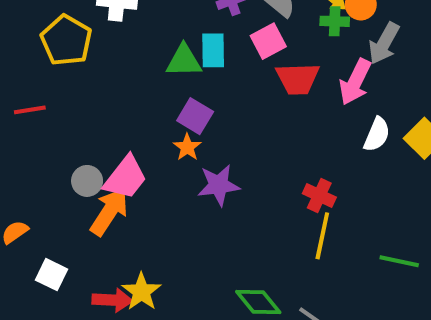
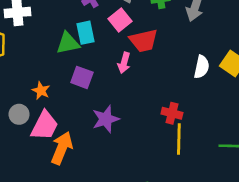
pink arrow: (355, 82) -> (124, 63), moved, size x0.7
orange star: (187, 147) -> (41, 91), moved
gray circle: (87, 181) -> (19, 114), moved
orange arrow: (109, 212) -> (62, 148), moved

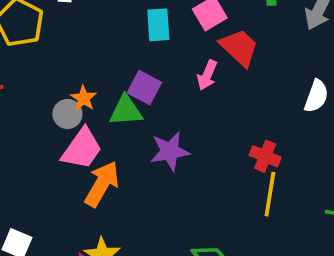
red trapezoid: (144, 41) -> (239, 48), turned -132
green triangle: (68, 43) -> (126, 111), moved
gray circle: (19, 114) -> (67, 114), moved

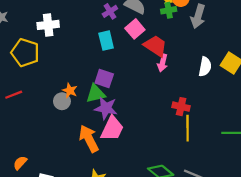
pink arrow: (207, 75) -> (163, 63), moved
pink trapezoid: (82, 149) -> (112, 129), moved
purple star: (170, 151) -> (106, 108), moved, turned 30
orange arrow: (102, 184) -> (89, 139), turned -48

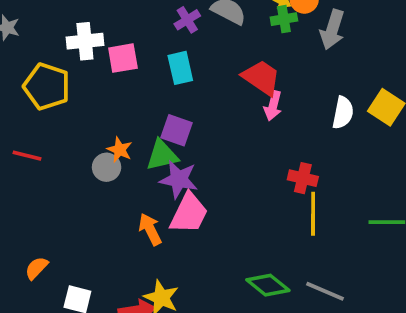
pink square: (135, 29) -> (123, 58), moved, turned 30
red line: (14, 95) -> (27, 156), turned 35
orange arrow: (89, 139) -> (150, 229), size x0.7

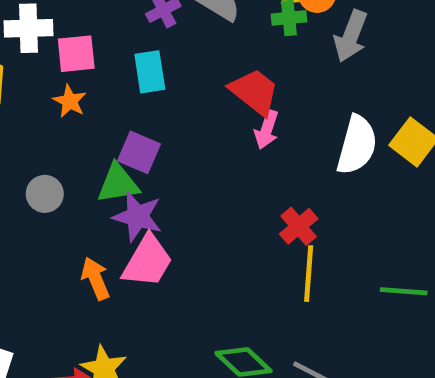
white semicircle: (343, 113) -> (357, 145), size x1.4
orange star: (120, 150) -> (70, 101), moved
red cross: (303, 178) -> (299, 226), turned 32

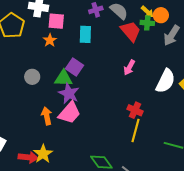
red trapezoid: (254, 92) -> (131, 31), moved
red cross: (299, 226) -> (135, 110), turned -35

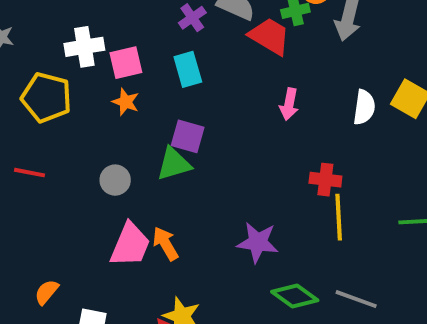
white semicircle: (165, 81) -> (364, 107), size x0.7
purple star: (69, 93) -> (258, 242), moved
pink trapezoid: (70, 113) -> (130, 245), moved

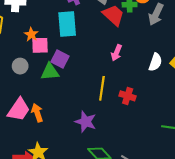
pink square: (126, 63) -> (40, 45), moved
cyan rectangle: (188, 69) -> (67, 24), size x1.4
gray circle: (115, 180) -> (20, 66), moved
yellow line: (339, 217) -> (102, 88), moved

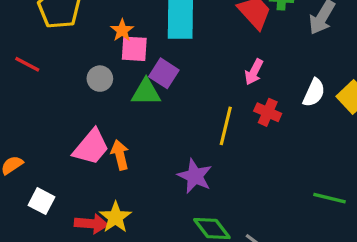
red cross: (128, 96) -> (268, 112), moved

